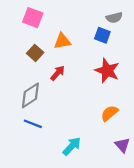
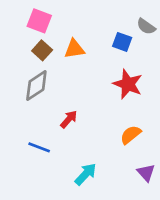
gray semicircle: (114, 18) -> (146, 26), moved, turned 49
brown square: (35, 53) -> (42, 50), moved
red arrow: (58, 73) -> (69, 119), moved
gray diamond: (30, 95) -> (36, 86), moved

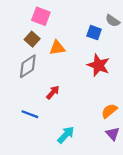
pink square: (39, 21) -> (41, 16), moved
orange triangle: (74, 49) -> (57, 48), moved
orange semicircle: (131, 135) -> (109, 111), moved

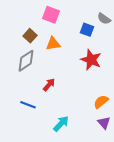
pink square: (41, 16) -> (51, 15), moved

